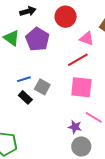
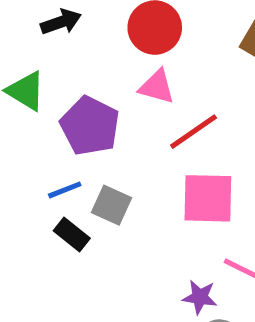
purple pentagon: (37, 39) -> (90, 126), moved
pink triangle: (87, 39) -> (157, 87), moved

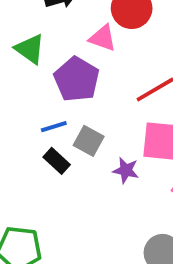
pink triangle: (157, 87) -> (103, 38), moved
purple star: (200, 297) -> (126, 170), moved

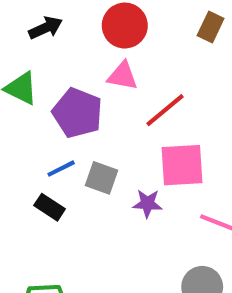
pink triangle: (103, 38) -> (123, 76), moved
black rectangle: (57, 161) -> (50, 207), moved

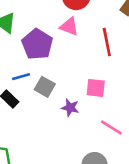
red line: (165, 110) -> (107, 42), moved, turned -72
pink square: (182, 165) -> (96, 88), size x0.7

